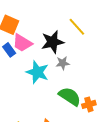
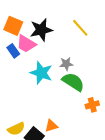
black star: (53, 42) -> (41, 30), moved
green semicircle: (70, 96) -> (73, 82), moved

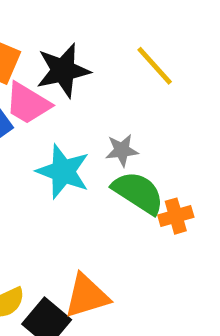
orange cross: (92, 105) -> (176, 216), moved
orange triangle: (51, 126) -> (87, 296), size x1.5

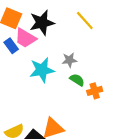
cyan star: (63, 171) -> (42, 70), turned -30
green semicircle: (138, 193) -> (77, 80), size x0.6

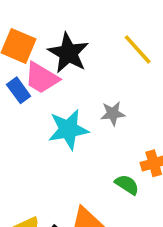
black star: (42, 23) -> (68, 53), turned -30
green semicircle: (77, 80) -> (127, 185), moved

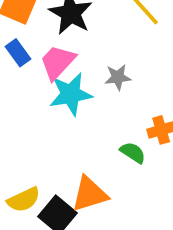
pink trapezoid: (42, 78) -> (57, 62), moved, turned 102

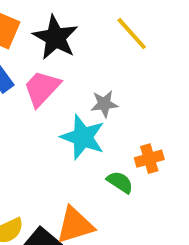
cyan star: (71, 94) -> (83, 137), moved, turned 30

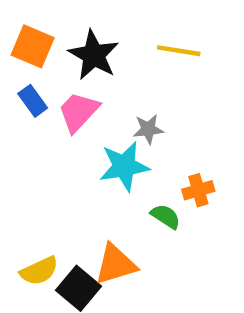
yellow line: (132, 34) -> (179, 51), turned -39
cyan star: (83, 137) -> (124, 166), turned -30

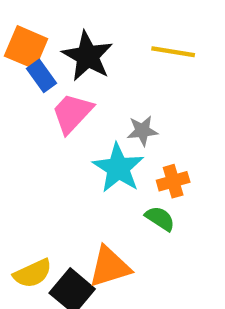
blue rectangle: (33, 101) -> (41, 76), moved
cyan star: (124, 166) -> (118, 168), turned -30
orange cross: (198, 190) -> (173, 181), moved

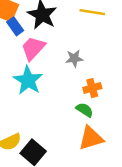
cyan star: (118, 168) -> (28, 80), moved
orange triangle: (109, 267) -> (91, 138), moved

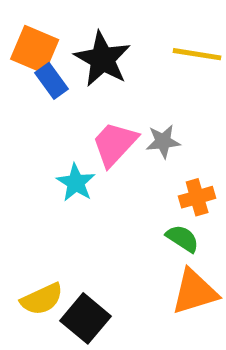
pink trapezoid: (33, 48) -> (115, 144), moved
cyan star: (28, 80) -> (76, 183), size x0.7

